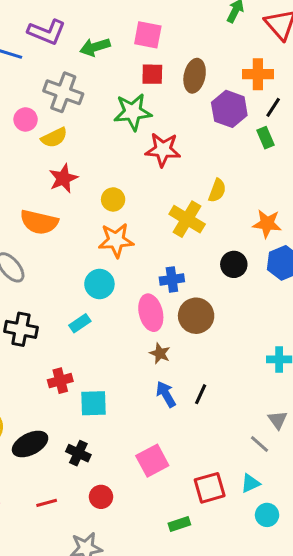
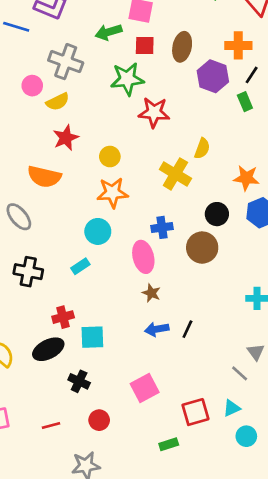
green arrow: (95, 47) -> (109, 32), moved
brown circle: (196, 316) -> (202, 248), moved
blue arrow: (166, 394) -> (157, 329), turned -70
black ellipse: (30, 444) -> (48, 349), moved

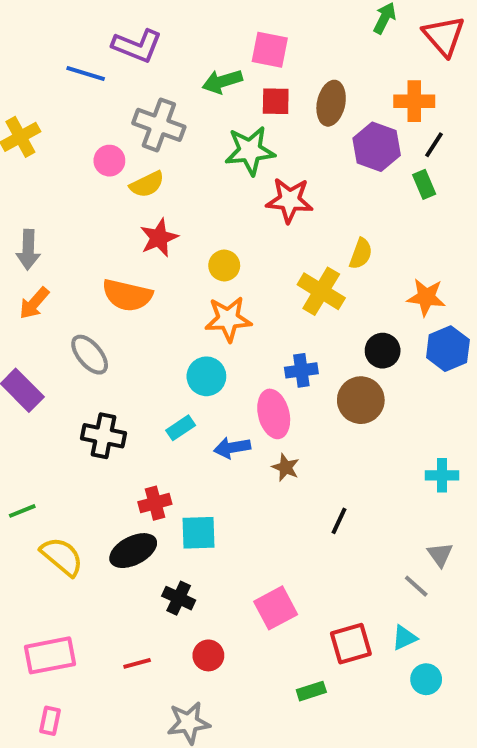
blue arrow: (157, 329) -> (232, 448), moved

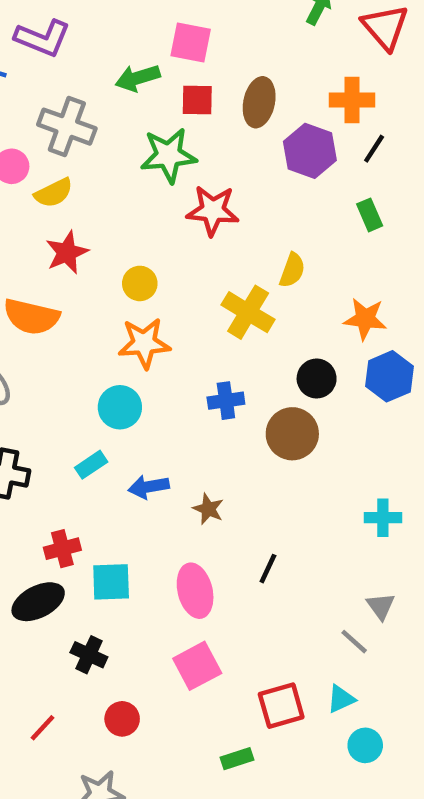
green rectangle: (424, 184) -> (370, 215), moved
pink ellipse: (274, 414) -> (195, 591), moved
red line: (137, 663) -> (43, 728), turned -32

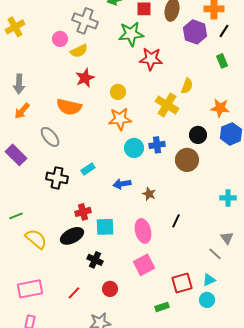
cyan circle: (120, 407) -> (134, 148), moved
cyan rectangle: (91, 465) -> (88, 169), moved
cyan circle: (365, 745) -> (207, 300), moved

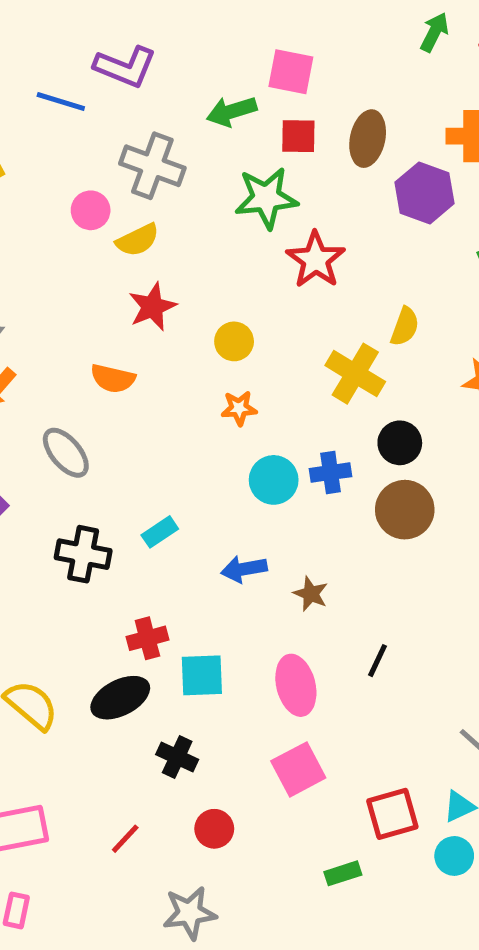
red star: (151, 59) -> (316, 260), turned 30
orange semicircle: (69, 107) -> (113, 379), size x0.7
orange star: (120, 119) -> (239, 408), size x0.6
black circle: (198, 135) -> (400, 443), moved

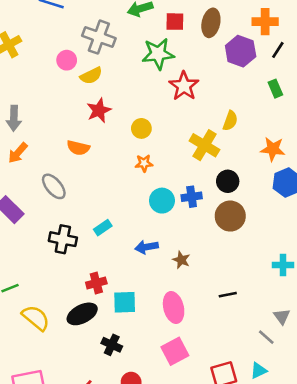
black line: (378, 661) -> (228, 295), moved, turned 54

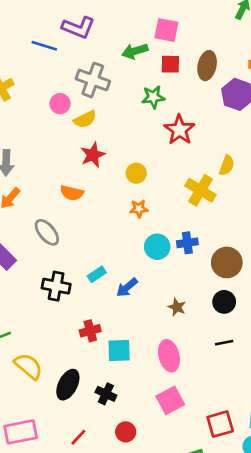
green star: (158, 54) -> (153, 97), size x0.7
black circle: (228, 181) -> (224, 302), moved
blue arrow: (147, 247) -> (127, 287), moved, turned -30
black ellipse: (82, 314) -> (68, 385), moved, turned -36

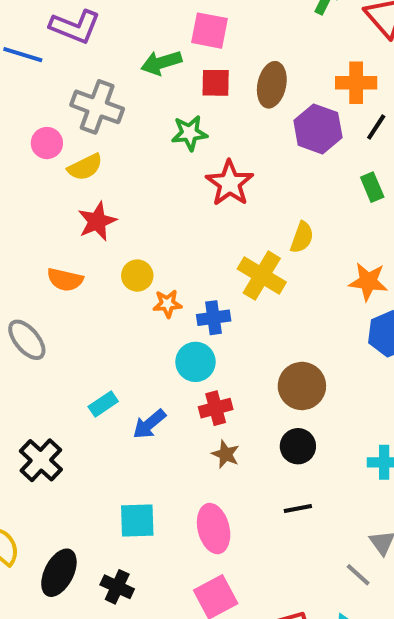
yellow circle: (136, 173) -> (137, 276), moved
blue cross: (187, 243) -> (214, 318), moved
black cross: (56, 286) -> (41, 460), moved, turned 32
red cross: (90, 331) -> (216, 408), moved

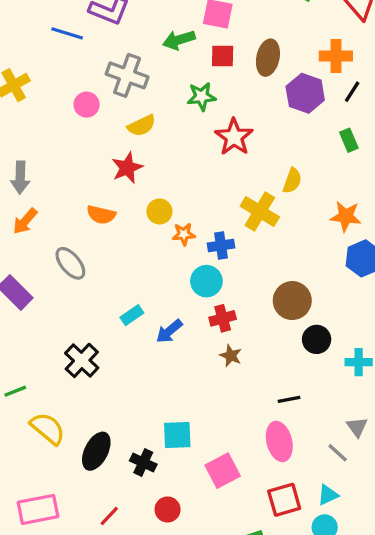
yellow semicircle: (85, 167) -> (142, 126), moved
black circle: (298, 446) -> (317, 339), moved
cyan square: (137, 521) -> (177, 435), moved
pink ellipse: (214, 529) -> (279, 441), moved

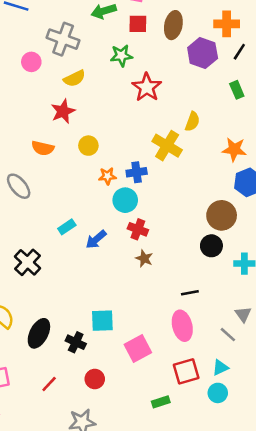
orange star: (184, 234) -> (107, 176), moved
brown circle: (292, 301) -> (222, 215), moved
red cross: (223, 318) -> (138, 229), turned 36

